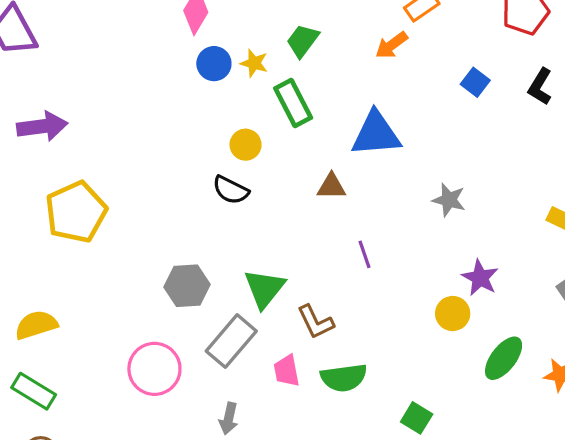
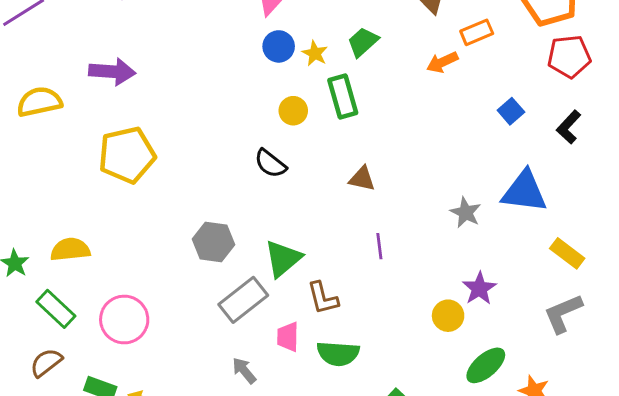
blue triangle: (376, 134) -> (524, 192), moved
yellow circle: (246, 145) -> (293, 111), moved
pink circle: (154, 369) -> (124, 320), moved
gray arrow: (229, 419) -> (244, 371), moved, turned 116

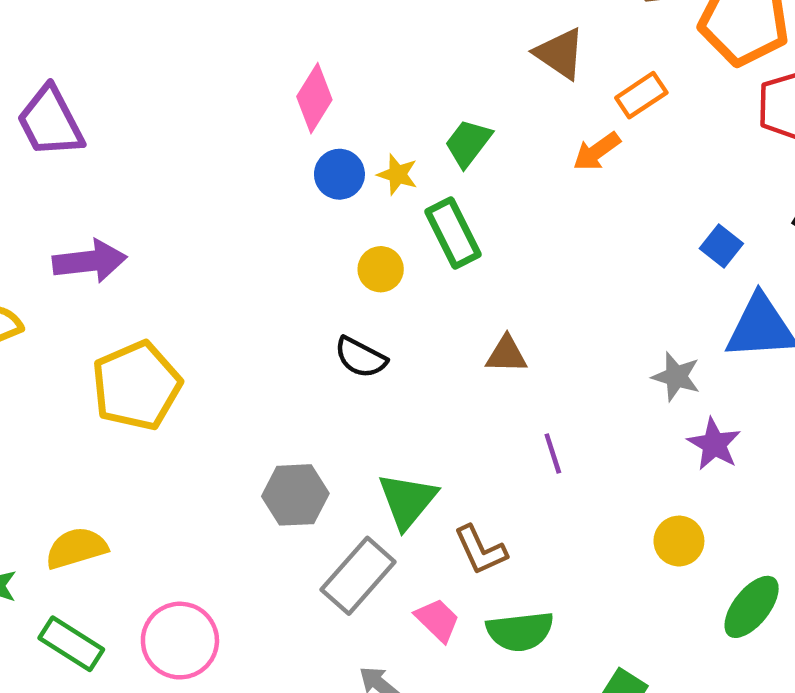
blue square: (511, 111) -> (721, 246), moved
purple star: (479, 288) -> (714, 444), moved
pink trapezoid: (288, 337) -> (437, 620), turned 144

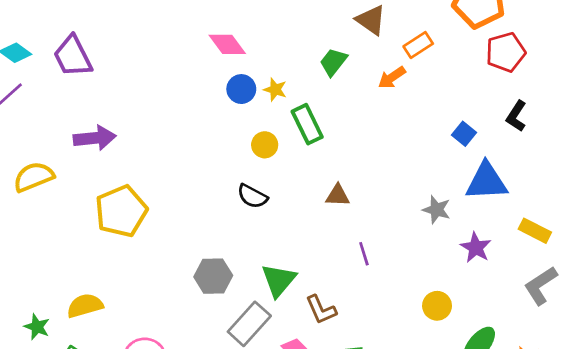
pink diamond: (314, 98) -> (227, 44), turned -69
green trapezoid: (468, 143) -> (333, 62), moved
purple star: (714, 444) -> (476, 248), moved

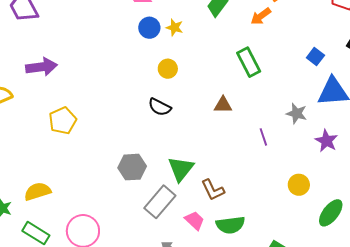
green rectangle: (307, 124) -> (249, 62), moved
yellow pentagon: (121, 211) -> (63, 121), size x0.7
purple line: (364, 254) -> (263, 137), moved

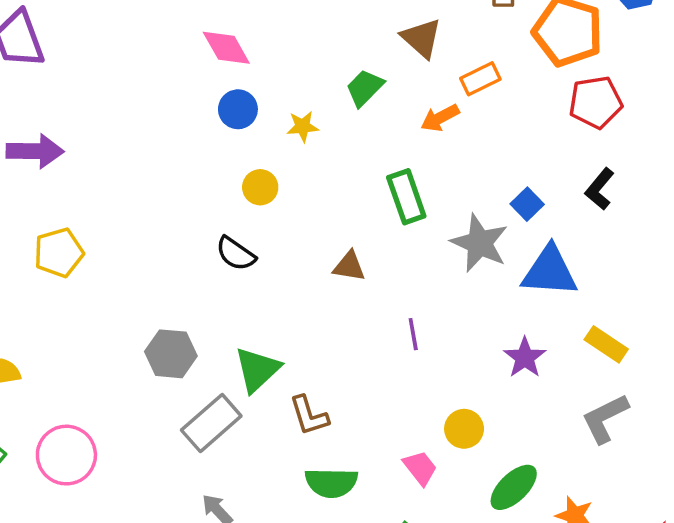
yellow star: (175, 27) -> (303, 127), moved, turned -30
gray star: (297, 113) -> (480, 243), moved, size x1.5
pink trapezoid: (195, 220) -> (420, 468), moved

